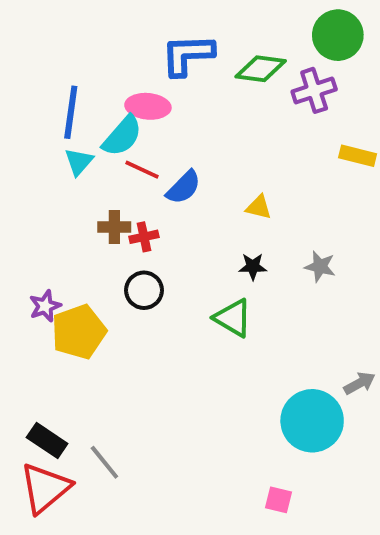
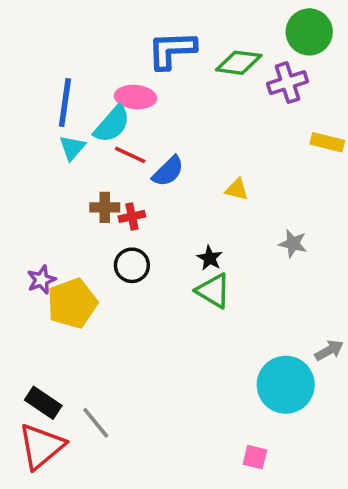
black star: (253, 267) -> (210, 258), moved, turned 30

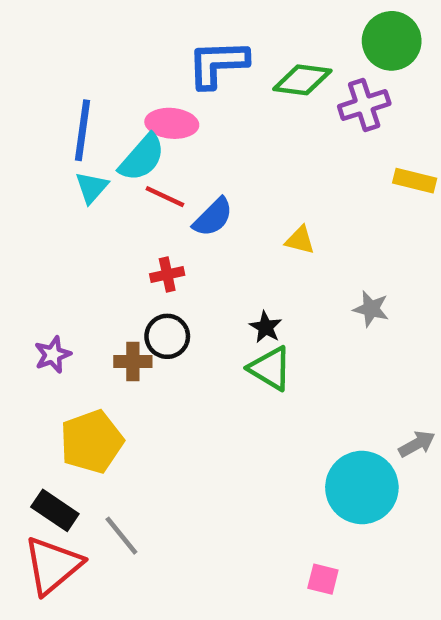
brown cross: (105, 207) -> (133, 362), moved
yellow pentagon: (72, 303) -> (92, 442), moved

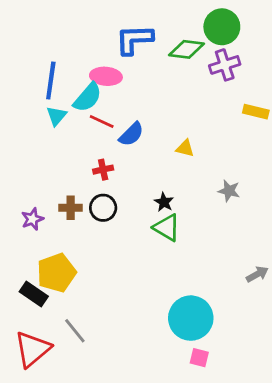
green circle: (392, 41) -> (222, 27), moved
brown cross: (133, 362) -> (71, 208), moved
cyan circle: (362, 488) -> (191, 318), moved
black rectangle: (55, 510) -> (34, 294), moved

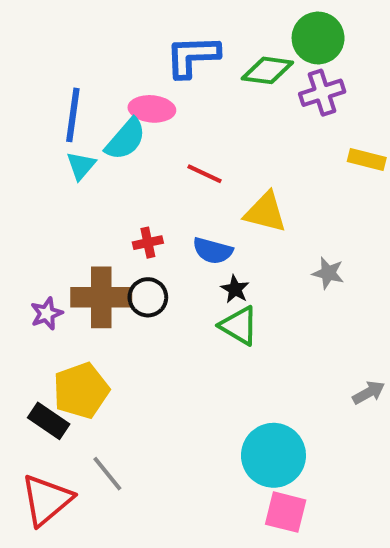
red line: (102, 122) -> (205, 174), moved
blue semicircle: (131, 134) -> (213, 251), moved, turned 60
yellow triangle: (185, 148) -> (265, 212), size x1.6
brown cross: (71, 208) -> (101, 297), size x1.8
pink square: (199, 358) -> (286, 512), size x1.5

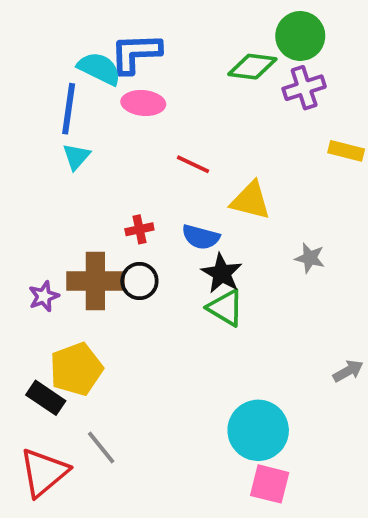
blue L-shape: (192, 56) -> (136, 53), moved
cyan semicircle: (126, 139) -> (99, 69), moved, turned -105
black star: (235, 289) -> (222, 273), size x1.5

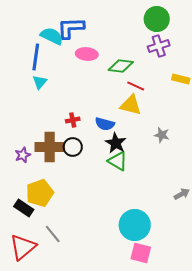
green diamond: (252, 67) -> (121, 66), moved
pink ellipse: (143, 103) -> (87, 54), moved
red line: (193, 164) -> (136, 86), moved

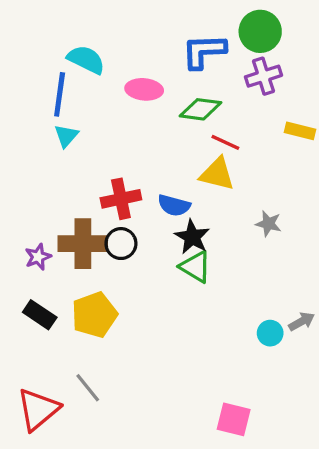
blue L-shape: (71, 28) -> (204, 51), moved
red cross: (73, 120) -> (121, 199), size x1.6
yellow pentagon: (40, 193) -> (94, 315), moved
black rectangle: (24, 208) -> (40, 315), moved
cyan circle: (135, 225) -> (270, 333), moved, size x0.5

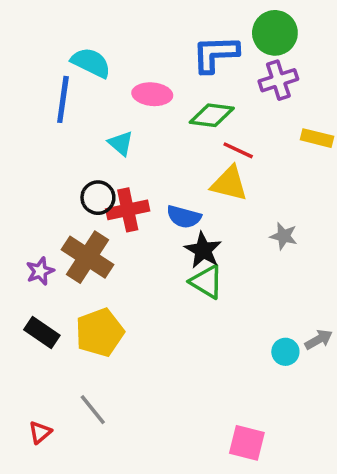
cyan triangle: (66, 136) -> (121, 143), moved, turned -30
brown cross: (83, 244) -> (87, 257), turned 33
black circle: (121, 244) -> (98, 198), moved
red triangle: (38, 409) -> (40, 432), size x0.5

